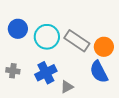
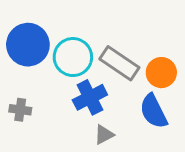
blue circle: (18, 29) -> (28, 45), size x1.4
blue cross: (46, 73) -> (90, 97), moved

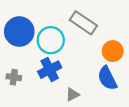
gray rectangle: (119, 63) -> (83, 23), moved
blue cross: (90, 97) -> (50, 70), moved

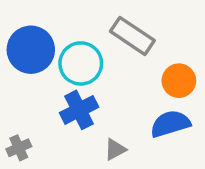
gray cross: (14, 77) -> (19, 148), moved, turned -32
blue semicircle: (107, 78) -> (170, 124), turned 100

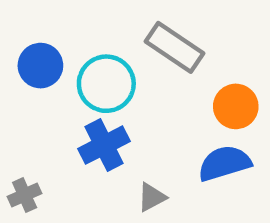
blue circle: (31, 50) -> (40, 66), size x0.7

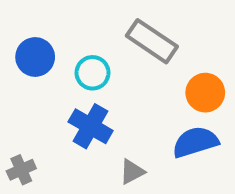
cyan circle: (106, 84) -> (92, 73), size x0.7
blue cross: (104, 145) -> (91, 126), turned -33

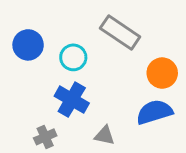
gray cross: (21, 170) -> (45, 137), moved
gray triangle: (132, 172) -> (104, 135), turned 40

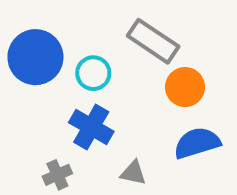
blue circle: (28, 45) -> (35, 57), size x1.4
orange circle: (162, 73) -> (185, 87), moved

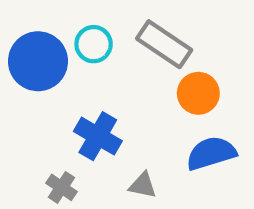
cyan circle: (93, 73) -> (94, 44), moved
gray cross: (57, 175) -> (62, 187), turned -32

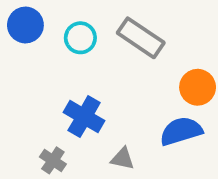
blue circle: (38, 61) -> (25, 25), moved, size x0.7
orange circle: (198, 93) -> (198, 87), moved

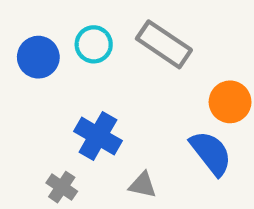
blue circle: (25, 25) -> (38, 57), moved
blue semicircle: (181, 131) -> (211, 153), turned 69

